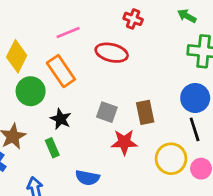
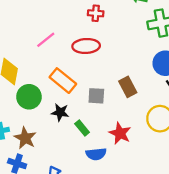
orange rectangle: (61, 71) -> (63, 81), moved
red star: (124, 142) -> (120, 133), moved, turned -30
green rectangle: (52, 148) -> (82, 128), moved

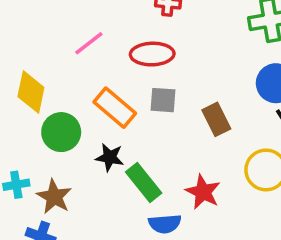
gray square: (96, 96) -> (163, 100), moved
green rectangle: (82, 128) -> (144, 183), size x1.5

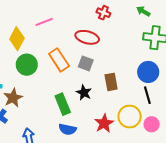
pink line: (89, 43) -> (44, 22), moved
black star: (110, 157) -> (84, 93), moved
red star: (203, 192) -> (104, 123), moved

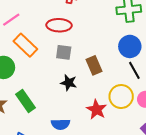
orange rectangle: (59, 60) -> (25, 45), moved
green rectangle: (63, 104) -> (25, 101), moved

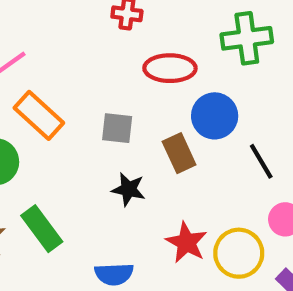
red ellipse: (59, 25) -> (170, 68), moved
blue circle: (130, 46) -> (215, 116), moved
yellow circle: (121, 97) -> (239, 253), moved

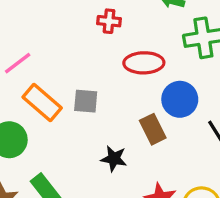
gray square: (117, 128) -> (86, 101), moved

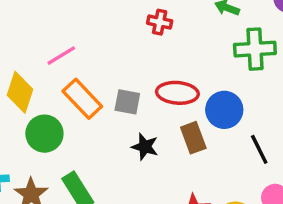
red ellipse: (144, 63) -> (177, 93), moved
black star: (114, 159) -> (145, 147), moved

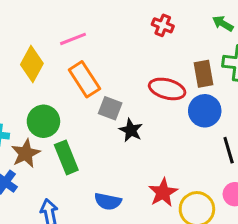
gray square: (127, 102) -> (110, 108), moved
green circle: (44, 134) -> (43, 121), moved
brown rectangle: (193, 138) -> (203, 74), moved

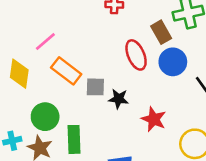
red ellipse: (167, 89) -> (136, 55), turned 72
green rectangle: (66, 157) -> (74, 139), turned 40
red star: (163, 193) -> (154, 119), moved

